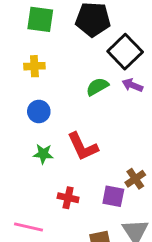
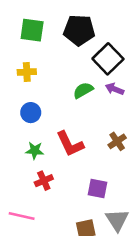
brown cross: (135, 179) -> (117, 141), moved
red cross: (68, 198) -> (44, 181), moved, turned -36

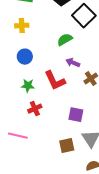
purple arrow: (115, 89) -> (73, 63), moved

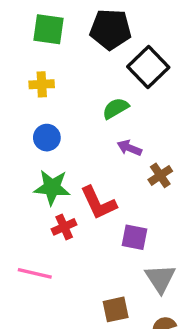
red L-shape: (55, 81) -> (98, 203), moved
green star: (28, 86) -> (52, 187), size x1.5
brown square: (67, 146) -> (116, 309), moved

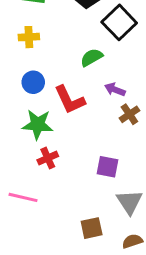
purple arrow: (129, 148) -> (115, 90), moved
red L-shape: (98, 203) -> (70, 100), moved

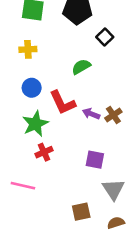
black square: (119, 22) -> (105, 37), size x0.6
purple arrow: (115, 90) -> (91, 114), moved
green star: (38, 125) -> (35, 124), turned -30

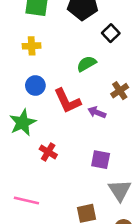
brown cross: (113, 115) -> (120, 91), moved
green star: (35, 124) -> (23, 123), moved
red cross: (44, 152) -> (48, 152), turned -35
pink line: (23, 186) -> (26, 201), moved

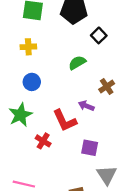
red L-shape: (67, 101) -> (65, 121), moved

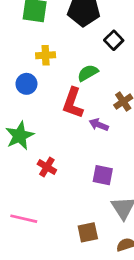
yellow cross: (28, 47) -> (46, 55), moved
blue circle: (32, 82) -> (26, 84), moved
red L-shape: (65, 121) -> (73, 103), moved, turned 45

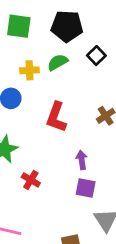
green semicircle: (88, 73) -> (58, 62), moved
purple arrow: (99, 125) -> (82, 160), moved, turned 60

